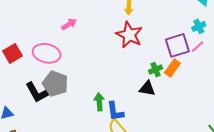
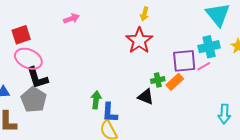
pink arrow: (69, 24) -> (71, 18), moved
cyan cross: (199, 26) -> (209, 47), size x1.5
pink ellipse: (47, 53) -> (28, 59), moved
gray pentagon: (55, 84) -> (34, 100), moved

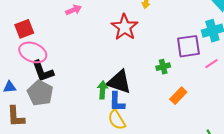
red star: (139, 41) -> (125, 27), moved
pink line: (204, 66) -> (211, 64), moved
orange rectangle: (175, 82) -> (178, 96), moved
black triangle: (146, 97) -> (119, 82), moved, size x1.5

